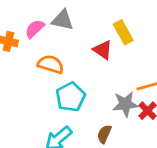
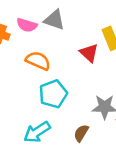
pink semicircle: (35, 29) -> (27, 25), turned -126

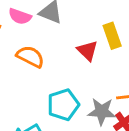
cyan pentagon: (53, 94) -> (63, 105), moved

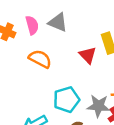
pink semicircle: (20, 16) -> (32, 25), turned -126

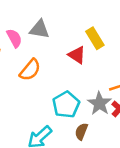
orange semicircle: (40, 59) -> (30, 70), turned 115
gray star: (98, 106) -> (99, 103), turned -30

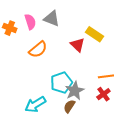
yellow rectangle: (95, 38) -> (94, 34), turned -36
gray star: (99, 103) -> (75, 91), moved

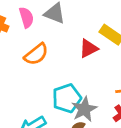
red triangle: (78, 45) -> (89, 48), turned 49

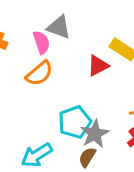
pink semicircle: (26, 17) -> (41, 42), moved

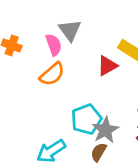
gray triangle: (59, 27) -> (70, 30), turned 35

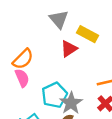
gray triangle: (70, 30) -> (59, 19), moved
pink semicircle: (54, 45) -> (22, 78), moved

